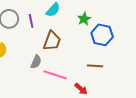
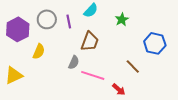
blue hexagon: (102, 35) -> (155, 43), moved
brown line: (95, 66) -> (133, 66), turned 42

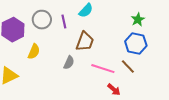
green star: (122, 19) -> (138, 20), moved
blue hexagon: (155, 43) -> (136, 44), moved
pink line: (93, 75) -> (103, 69), moved

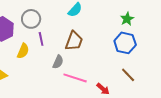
purple line: (64, 22) -> (41, 39), moved
brown line: (128, 67) -> (128, 75), moved
pink line: (103, 69) -> (75, 78), moved

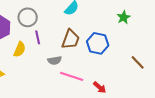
blue hexagon: (125, 43) -> (98, 43), moved
gray semicircle: (58, 62) -> (55, 60), turned 56
brown line: (128, 75) -> (138, 62), moved

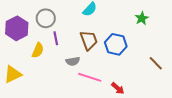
brown trapezoid: (71, 39) -> (89, 40), turned -40

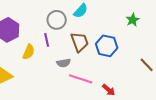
gray circle: (46, 18) -> (57, 20), moved

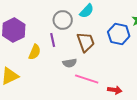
blue hexagon: (107, 46) -> (119, 34), moved
red arrow: (109, 90) -> (115, 90), turned -32

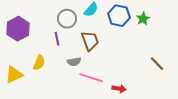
blue hexagon: (119, 34) -> (119, 16), moved
yellow semicircle: (35, 52) -> (39, 63), moved

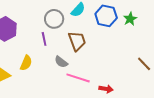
gray semicircle: (74, 62) -> (61, 62), turned 48

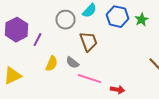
purple line: (44, 39) -> (38, 40), moved, turned 40
yellow semicircle: (26, 63) -> (52, 64), moved

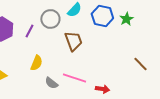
purple line: (38, 40) -> (29, 31), moved
gray semicircle: (72, 63) -> (51, 83), moved

